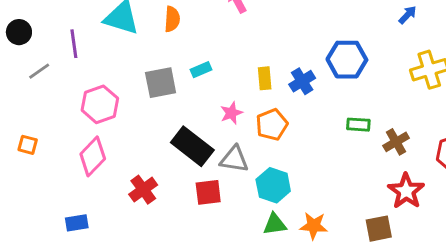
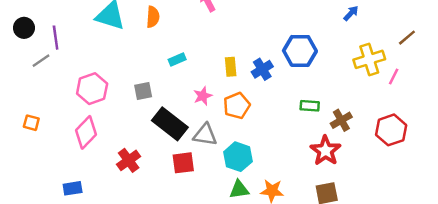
purple line: (74, 44) -> (56, 38), moved
gray square: (161, 83) -> (143, 91), moved, size x0.7
red star: (406, 191) -> (325, 151), moved

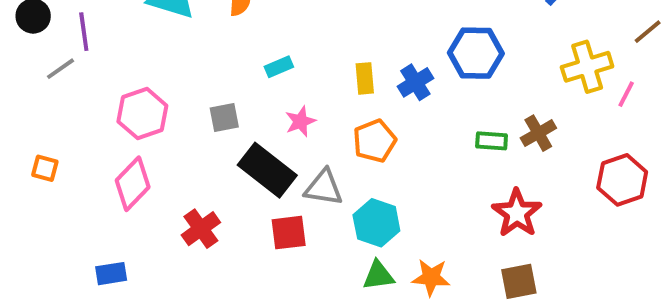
pink star: (203, 96) -> (300, 121), moved
brown cross: (341, 120) -> (538, 133), moved

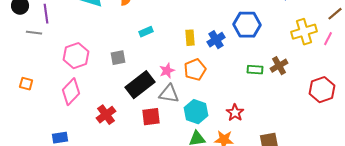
gray line: (60, 69) -> (34, 33), turned 42
pink line: (626, 94) -> (328, 39), moved
pink star: (300, 121) -> (167, 71), moved
black rectangle: (267, 170) -> (140, 85), turned -76
red star: (517, 213) -> (235, 113), moved, size x0.7

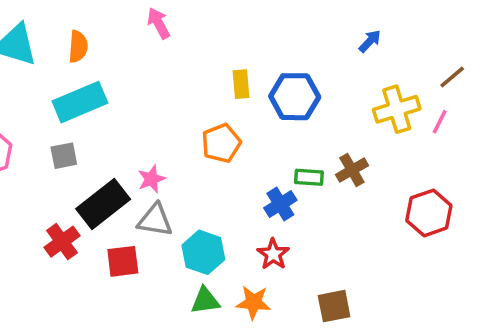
cyan rectangle: (146, 32) -> (80, 102), moved, size x2.0
yellow rectangle: (190, 38) -> (241, 84), moved
blue cross: (216, 40) -> (280, 204), moved
orange pentagon: (195, 70) -> (221, 143), moved
red cross: (106, 115) -> (62, 242), moved

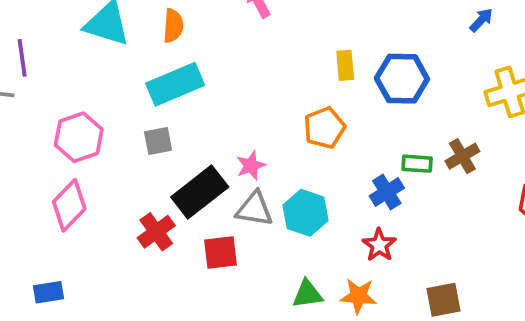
cyan hexagon: (203, 252) -> (306, 213), moved

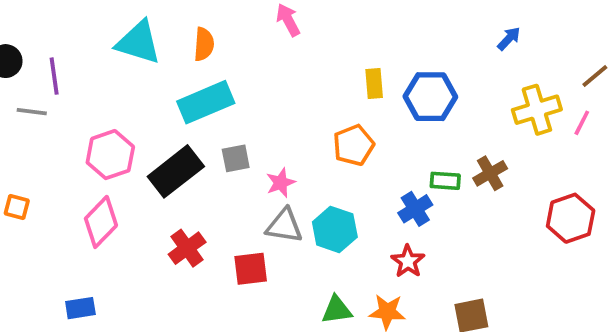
gray square: (158, 141) -> (236, 158), moved
black rectangle: (200, 192) -> (176, 171), moved

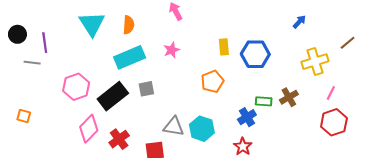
cyan triangle: (138, 42) -> (92, 24), turned 40
pink line: (582, 123) -> (331, 93), moved
pink star: (281, 183) -> (171, 50), moved
pink diamond: (101, 222) -> (89, 129), moved

